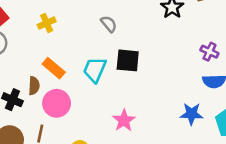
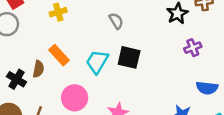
purple cross: (209, 52) -> (193, 48), moved, turned 35
pink circle: (57, 103) -> (75, 98), moved

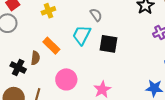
cyan trapezoid: (97, 62) -> (82, 35), moved

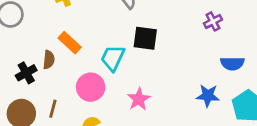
cyan trapezoid: (82, 35) -> (113, 58), moved
black cross: (18, 67) -> (26, 73), turned 35

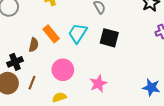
cyan trapezoid: (113, 58) -> (78, 33), moved
black cross: (26, 73) -> (15, 62), moved

